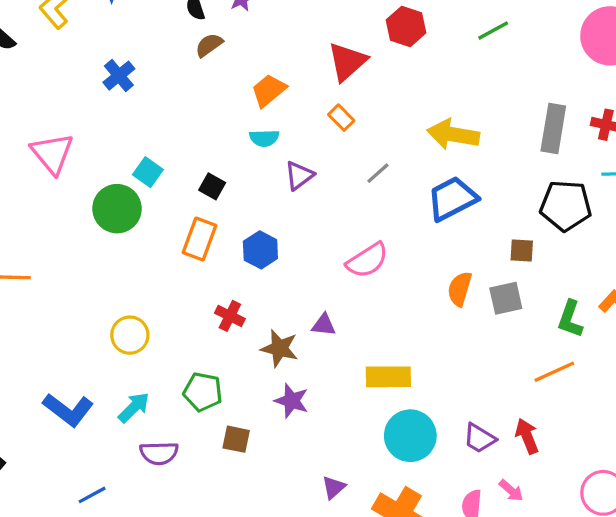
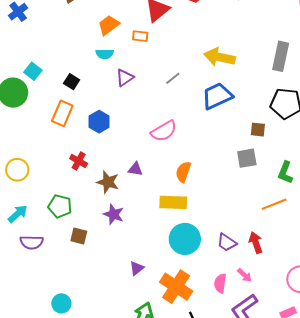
orange rectangle: (341, 118) -> (140, 36), moved, turned -42
orange semicircle: (460, 289) -> (183, 172), moved

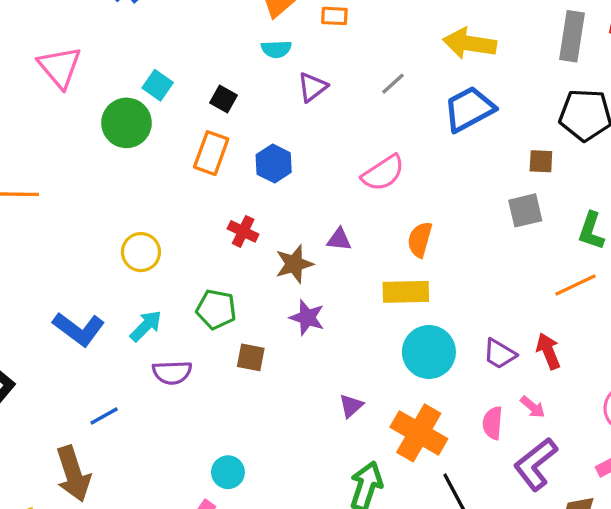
brown star: (108, 182) -> (294, 264), turned -30

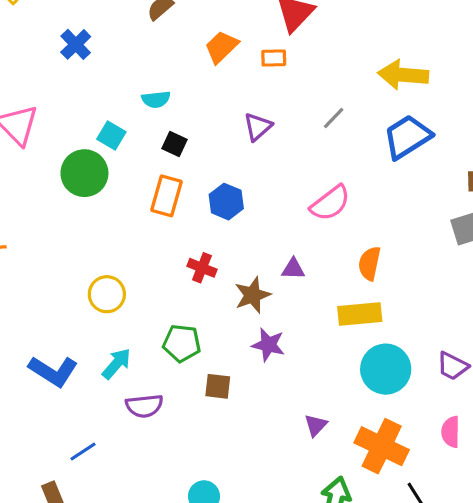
cyan semicircle: (276, 49) -> (156, 99), moved

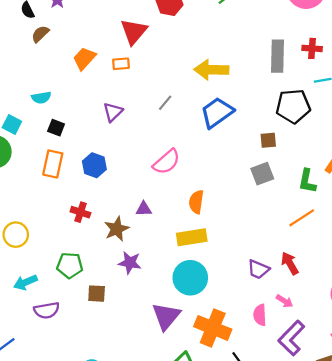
cyan arrow: (117, 364) -> (25, 282), turned -150
cyan circle: (386, 369) -> (190, 278), moved
purple triangle: (316, 425) -> (166, 316), size x1.8

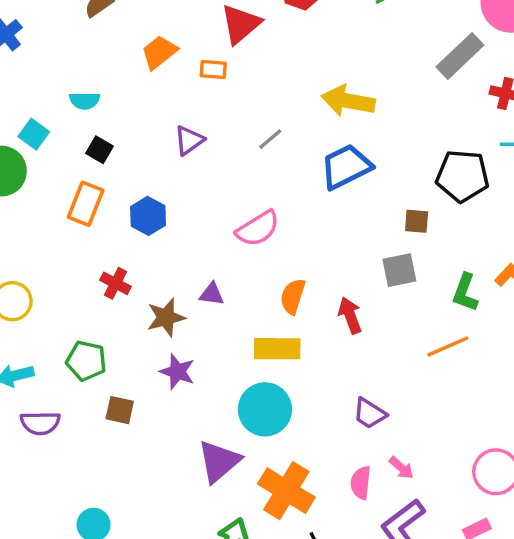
gray rectangle: (277, 56) -> (460, 56), moved, turned 36
red arrow: (290, 263) -> (350, 315), moved

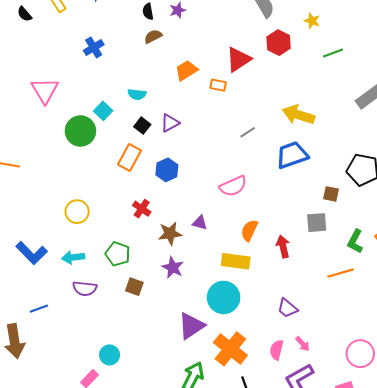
purple triangle: (189, 140) -> (170, 123), moved

